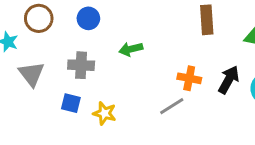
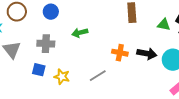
black arrow: (229, 80) -> (147, 54), turned 72
gray line: (172, 106) -> (98, 76), moved

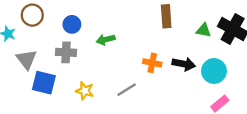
blue circle: (51, 12) -> (72, 24), moved
blue square: (39, 70) -> (44, 83), moved, size x1.5

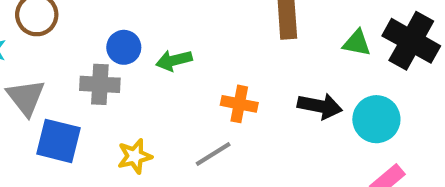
blue circle: (72, 24) -> (124, 47), moved
orange cross: (152, 63) -> (239, 104), moved
yellow star: (85, 91) -> (135, 156), turned -30

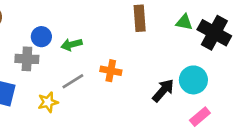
green triangle: (357, 43) -> (184, 22), moved
black arrow: (320, 106) -> (163, 90), moved, turned -60
gray line: (213, 154) -> (73, 81), moved

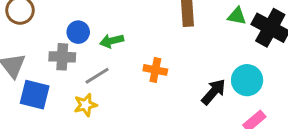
gray line: (73, 81) -> (97, 76), moved

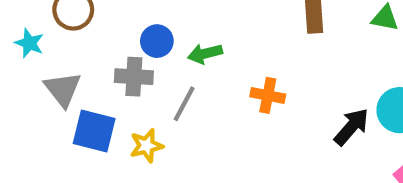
gray line: (97, 76) -> (184, 104), turned -30
yellow star: (85, 105) -> (146, 146), moved

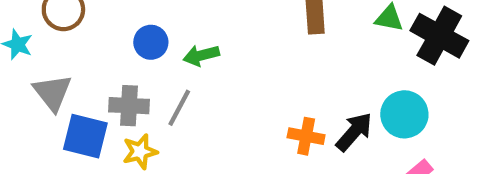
gray cross: (134, 77) -> (129, 106), moved
orange cross: (268, 95) -> (306, 136), moved

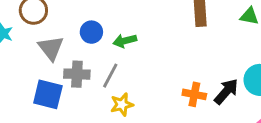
gray triangle: (52, 93) -> (51, 48), moved
yellow star: (140, 152) -> (122, 105), moved

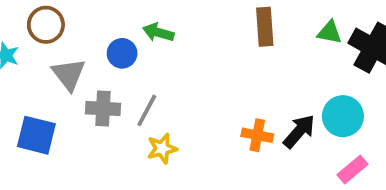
green arrow: (125, 41) -> (158, 32), moved, turned 30
blue square: (48, 94) -> (36, 135), moved

